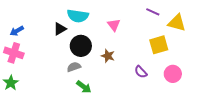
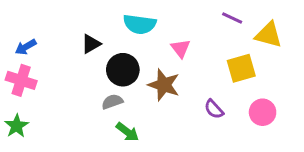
cyan semicircle: (78, 16) -> (140, 24), moved
pink triangle: (114, 25) -> (181, 48), moved
brown star: (108, 56) -> (164, 85), size x1.5

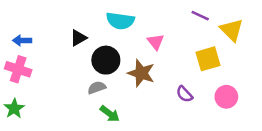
yellow triangle: (269, 35) -> (232, 30), turned 30
blue arrow: (26, 47) -> (22, 40), turned 30

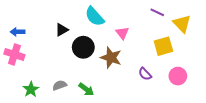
cyan semicircle: (120, 21) -> (95, 16), turned 40
gray semicircle: (97, 88) -> (60, 85), moved
green star: (14, 109) -> (31, 89), moved

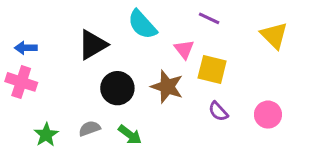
purple line: (157, 12) -> (209, 18), moved
black triangle: (62, 30) -> (93, 45), size x1.5
yellow square: (163, 46) -> (212, 70), moved, turned 30
black circle: (83, 47) -> (117, 88), moved

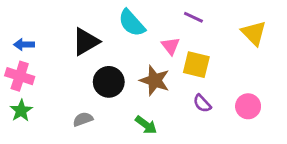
green star: (46, 135) -> (21, 111), moved
green arrow: (130, 135) -> (146, 125), moved

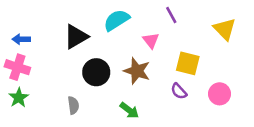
purple line: (193, 17) -> (171, 15), turned 36
cyan semicircle: (132, 23) -> (117, 20), turned 100
yellow square: (196, 65) -> (188, 63), moved
gray semicircle: (83, 119) -> (73, 105), turned 102

